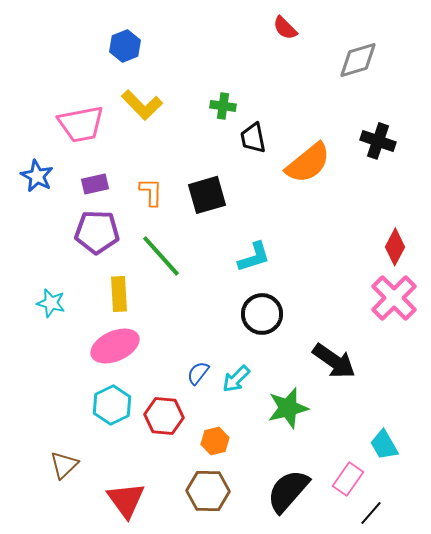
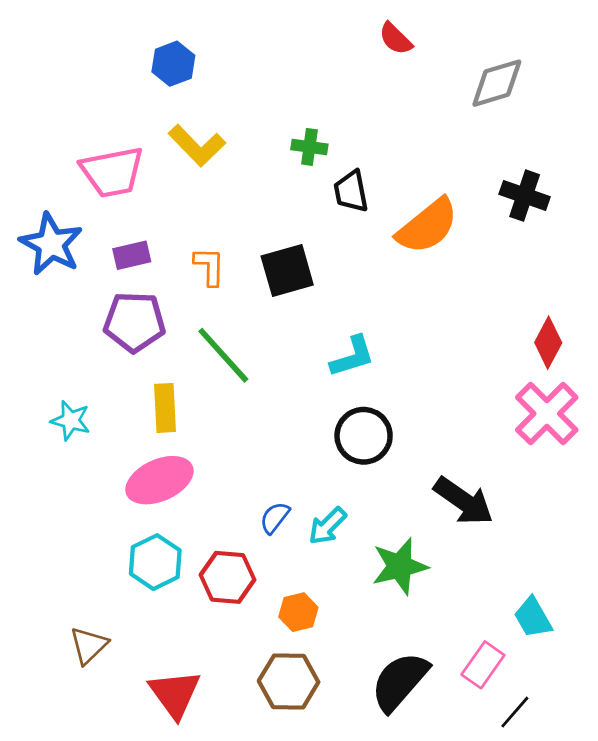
blue star: (37, 176) -> (51, 244), size x1.4

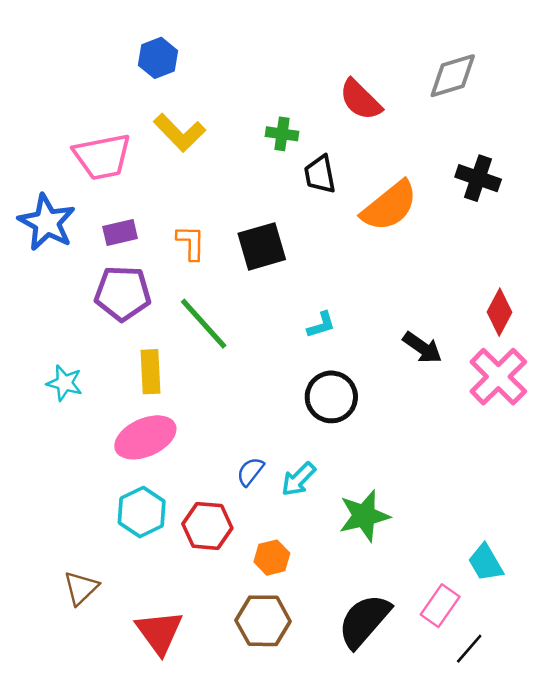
red semicircle: (395, 39) -> (360, 100), moved, size x1.4
cyan L-shape: (352, 357) -> (321, 325), size x0.7
black arrow: (464, 501) -> (422, 348), moved, size x0.7

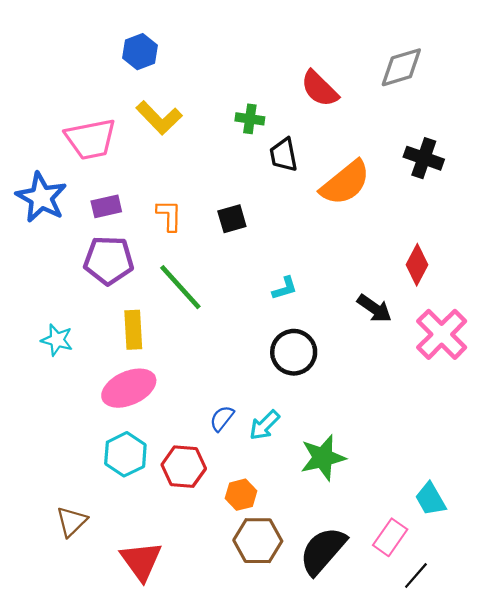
black square: (262, 246) -> (232, 219), size x0.7
red diamond: (500, 312) -> (417, 265), moved
brown hexagon: (263, 621) -> (258, 541), moved

